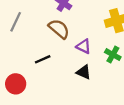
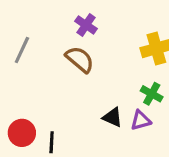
purple triangle: (84, 46) -> (141, 120), moved, turned -42
black line: (43, 59) -> (52, 142), moved, turned -63

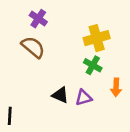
green cross: (152, 94) -> (93, 65), moved

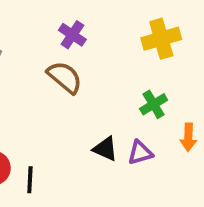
yellow cross: (97, 38) -> (161, 39), moved
green cross: (93, 65) -> (154, 104), turned 30

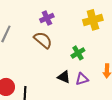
purple cross: (72, 35) -> (47, 18), turned 32
green cross: (154, 104) -> (78, 53), moved

